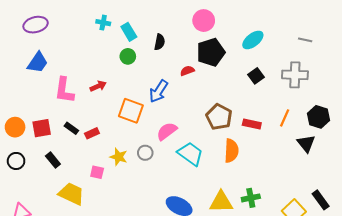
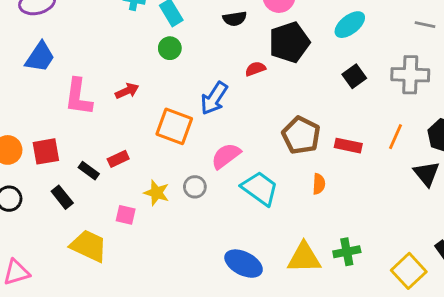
black semicircle: (160, 42) -> (235, 19), moved, turned 70
black rectangle: (71, 128) -> (89, 171), moved
orange semicircle: (231, 151) -> (319, 184), size x0.6

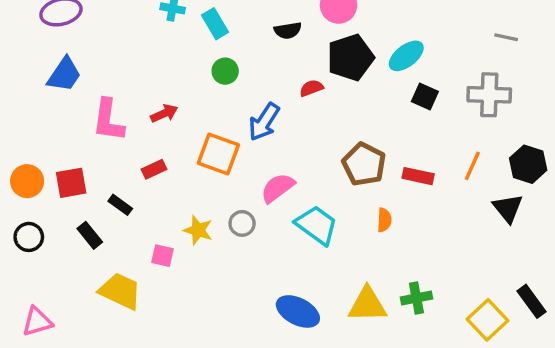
cyan ellipse: (350, 25) -> (406, 56), moved
green circle: (170, 48) -> (225, 71), moved
black square: (354, 76) -> (425, 96), turned -30
red rectangle: (118, 159) -> (154, 169), moved

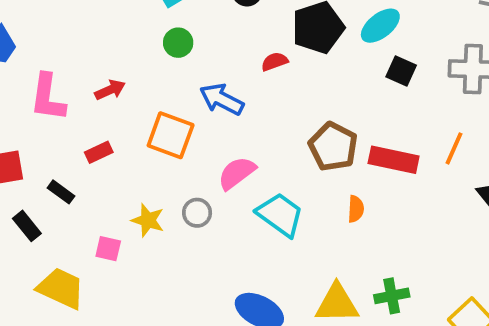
blue arrow: (264, 122) -> (222, 99), turned 84
red rectangle: (418, 176) -> (394, 160), size x1.4

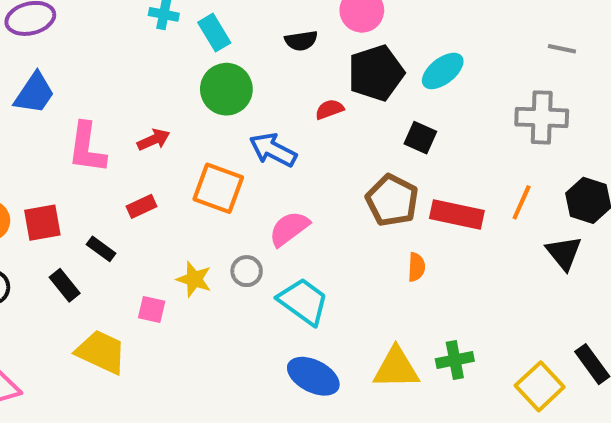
green circle: (178, 43) -> (226, 89), size x1.6
black square: (401, 71) -> (420, 138), moved
cyan trapezoid: (280, 215) -> (303, 301), moved

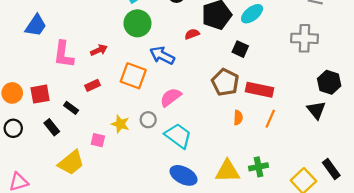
orange line: (522, 202) -> (270, 119), moved
yellow trapezoid: (101, 352) -> (71, 163), turned 116

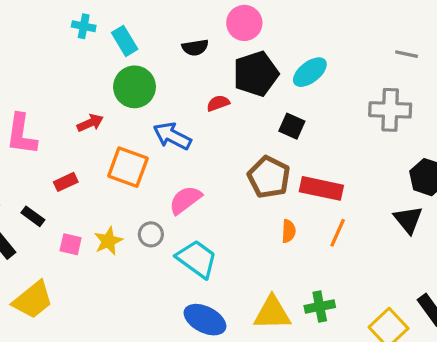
red arrow: (99, 50) -> (90, 123), moved
yellow star: (120, 124) -> (108, 241), turned 30
pink square: (98, 140) -> (71, 244), moved

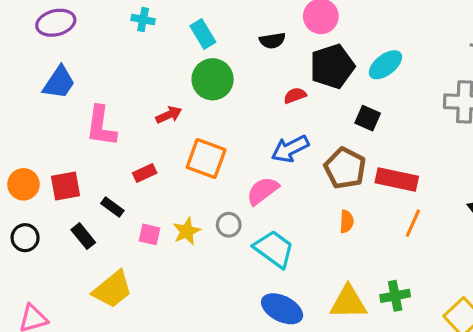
cyan cross: (84, 26) -> (143, 20), moved
blue arrow: (172, 136) -> (290, 149), moved, turned -54
orange semicircle: (289, 231) -> (347, 222), moved

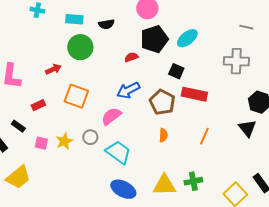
cyan rectangle: (203, 34) -> (74, 19), turned -54
black semicircle: (272, 41) -> (106, 24), moved
red rectangle: (397, 179) -> (194, 94), moved

